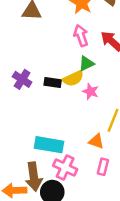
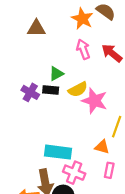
green triangle: (86, 64) -> (56, 74), moved
black rectangle: (53, 82) -> (51, 90), moved
pink star: (91, 91) -> (94, 101), size x1.6

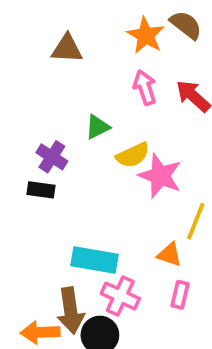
black rectangle: (51, 90) -> (41, 190), moved

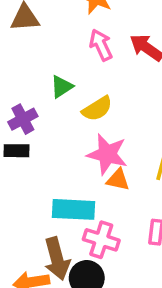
purple cross: (52, 157) -> (23, 119), turned 36
pink star: (160, 176) -> (107, 154), moved
orange triangle: (170, 255) -> (118, 180), moved

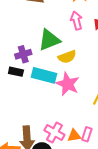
green triangle: (62, 87) -> (49, 40), size x1.6
orange triangle: (118, 180) -> (74, 136), moved, turned -32
cyan rectangle: (73, 209) -> (44, 75), moved

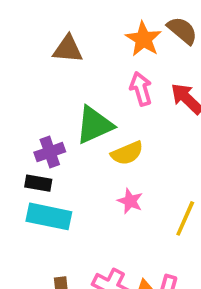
cyan rectangle: (44, 75) -> (49, 216), moved
pink star: (68, 84) -> (130, 201), size x0.6

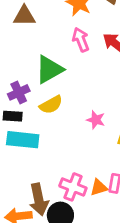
yellow semicircle: (127, 153) -> (51, 105), moved
pink star: (130, 201) -> (96, 120), moved

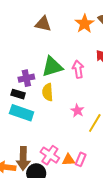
pink arrow: (81, 40) -> (78, 69), moved
yellow semicircle: (51, 105) -> (48, 92), turned 102

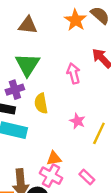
green triangle: (52, 67) -> (27, 65), moved, turned -35
pink rectangle: (81, 159) -> (87, 177), turned -64
orange triangle: (68, 160) -> (54, 158), moved

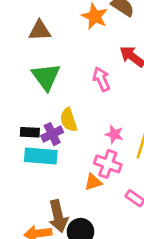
purple cross: (15, 90) -> (52, 134), moved
pink cross: (51, 176) -> (108, 164), moved

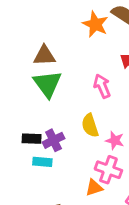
brown triangle: (40, 31) -> (44, 56), moved
yellow semicircle: (69, 120) -> (90, 125), moved
cyan rectangle: (41, 156) -> (42, 162), size x0.6

